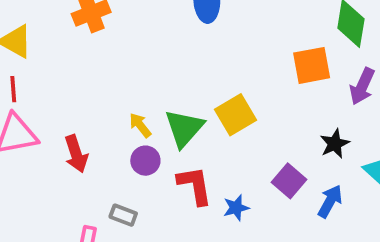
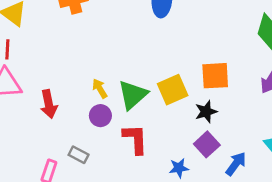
orange square: (312, 65) -> (215, 76), moved
black star: (335, 144) -> (206, 112), moved
blue star: (236, 208) -> (179, 168), moved

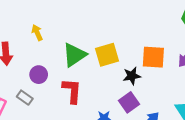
orange square: (215, 76) -> (153, 57), moved
yellow arrow: (100, 89) -> (37, 33), moved
purple circle: (100, 116) -> (39, 75), moved

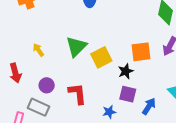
green triangle: (74, 55) -> (76, 47), moved
gray rectangle: (25, 98) -> (38, 107), size x1.5
purple square: (129, 102) -> (128, 94), turned -30

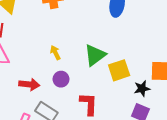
red arrow: (15, 73) -> (29, 84), moved, turned -78
purple circle: (47, 85) -> (61, 79), moved

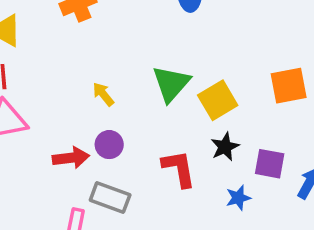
purple circle: (61, 79) -> (109, 145), moved
black star: (142, 89) -> (225, 147), moved

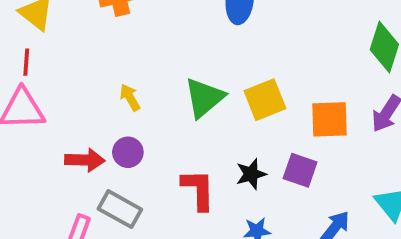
yellow square: (218, 100) -> (265, 100), moved
purple square: (270, 164) -> (300, 170), moved

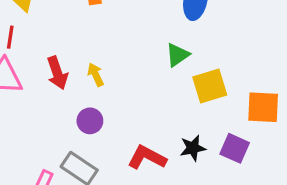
green triangle: (204, 98) -> (177, 55), moved, size x0.7
red arrow: (85, 160) -> (57, 73), moved, turned 64
red L-shape: (198, 190) -> (147, 157), turned -66

